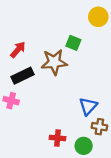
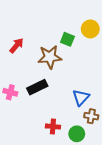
yellow circle: (98, 17) -> (90, 29), moved
black rectangle: (22, 76) -> (37, 87), moved

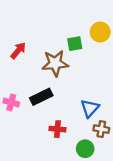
green square: (67, 39) -> (75, 44), turned -32
red cross: (53, 127) -> (57, 129), moved

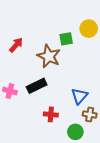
brown star: (55, 63) -> (49, 56), turned 30

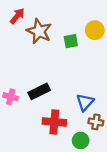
red arrow: (16, 45) -> (17, 16), moved
brown star: (49, 56) -> (39, 31), moved
red cross: (51, 114) -> (54, 122), size x1.5

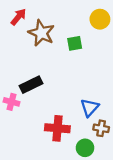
yellow circle: (95, 30) -> (100, 19), moved
black rectangle: (39, 91) -> (31, 85), moved

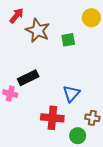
blue triangle: (90, 108) -> (71, 94), moved

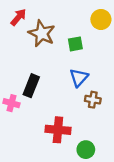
black rectangle: (28, 78) -> (31, 86), turned -42
blue triangle: (71, 94) -> (79, 78), moved
brown cross: (92, 118) -> (93, 100), moved

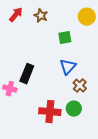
brown star: (42, 33) -> (41, 16), moved, size x0.6
brown cross: (93, 100) -> (80, 86), turned 32
green circle: (86, 150) -> (74, 109), moved

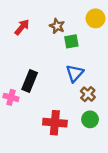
red arrow: (16, 15) -> (22, 27), moved
brown star: (41, 16) -> (57, 26), moved
green circle: (74, 109) -> (90, 119), moved

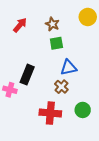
green square: (71, 41) -> (56, 43), moved
blue triangle: (75, 73) -> (69, 68), turned 36
brown cross: (88, 94) -> (61, 87), moved

